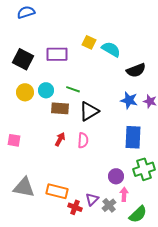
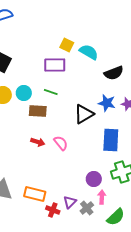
purple rectangle: (57, 54) -> (55, 65), moved
black triangle: (89, 111) -> (84, 114), moved
red arrow: (60, 139) -> (38, 142), turned 80
pink semicircle: (83, 140) -> (61, 143), turned -42

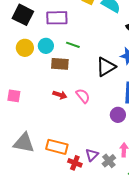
purple rectangle: (55, 65) -> (57, 18), moved
purple circle: (94, 179) -> (118, 115), moved

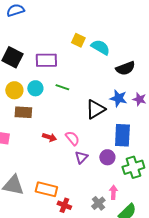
brown rectangle: (60, 64) -> (23, 112), moved
purple triangle: (92, 155) -> (81, 157), moved

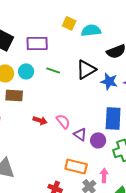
cyan semicircle: (100, 47) -> (91, 30), turned -36
black triangle: (95, 109) -> (86, 69), moved
purple triangle: (81, 157) -> (80, 134), moved, turned -40
orange rectangle: (46, 189) -> (76, 166), moved

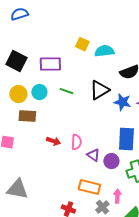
pink semicircle: (63, 121) -> (76, 142), turned 42

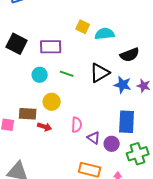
yellow circle: (18, 94) -> (52, 102), moved
brown rectangle: (27, 116) -> (28, 114), moved
red arrow: (53, 141) -> (45, 127), moved

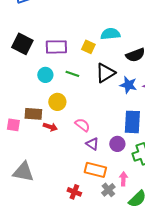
yellow square: (83, 27) -> (88, 47), moved
pink semicircle: (77, 125) -> (82, 125), turned -56
purple triangle: (94, 138) -> (92, 144), moved

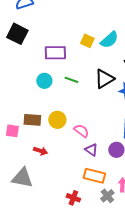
cyan semicircle: (110, 34) -> (109, 40), turned 144
black square: (22, 44) -> (17, 34), moved
yellow square: (88, 47) -> (87, 41), moved
yellow circle: (57, 102) -> (57, 120), moved
red arrow: (50, 127) -> (40, 151), moved

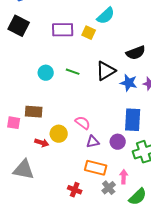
cyan semicircle: (109, 40) -> (106, 16), moved
purple rectangle: (55, 53) -> (63, 30), moved
yellow circle: (57, 120) -> (59, 134), moved
purple triangle: (91, 150) -> (93, 142), turned -48

